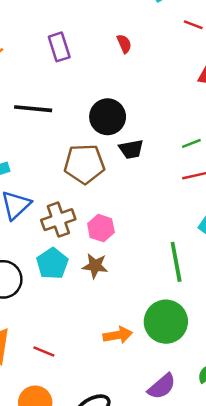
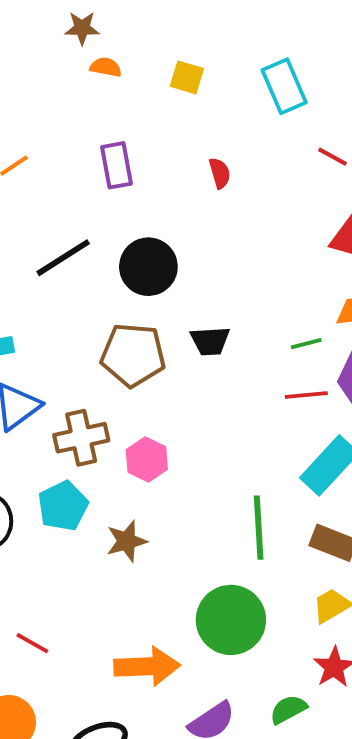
black line: (33, 109) -> (63, 258), turned -45
black circle: (108, 117) -> (148, 267), moved
brown star: (95, 266) -> (127, 541), moved, turned -30
orange arrow: (118, 335) -> (147, 666), moved, size x1.4

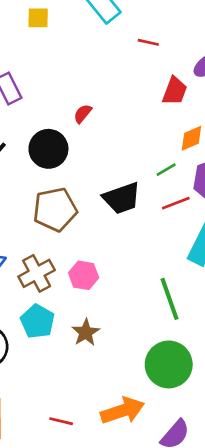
red semicircle: (220, 173) -> (83, 114), moved, turned -108
black trapezoid: (210, 341) -> (122, 198), moved, size x1.4
red line: (32, 643) -> (61, 421), moved

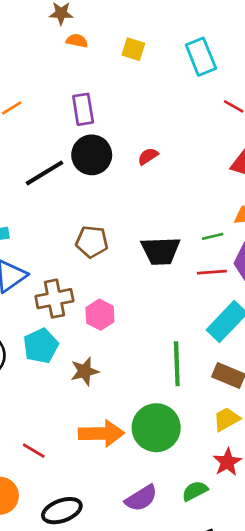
black circle: (48, 149) -> (92, 155), moved
brown pentagon: (55, 209) -> (92, 242), size x0.7
orange arrow: (123, 411) -> (101, 433), moved

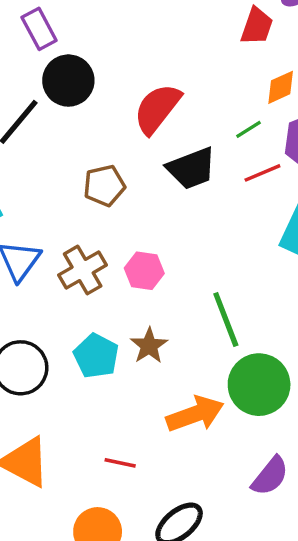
red semicircle: (148, 156) -> (157, 109), moved, size x2.0
cyan pentagon: (41, 346) -> (96, 356), moved
green line: (177, 364) -> (226, 319), moved

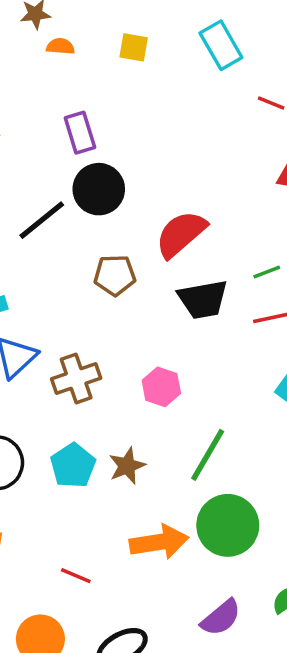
brown pentagon: (104, 186) -> (115, 275), moved
pink hexagon: (144, 271) -> (161, 387), moved
green line: (226, 319) -> (208, 455), turned 40

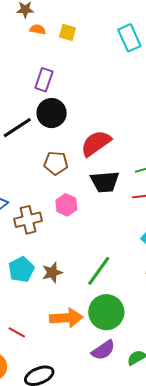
yellow square: (134, 47) -> (67, 32), moved
purple rectangle: (80, 133) -> (44, 80), turned 30
pink hexagon: (161, 387) -> (66, 205), moved
purple semicircle: (221, 618) -> (103, 350), moved

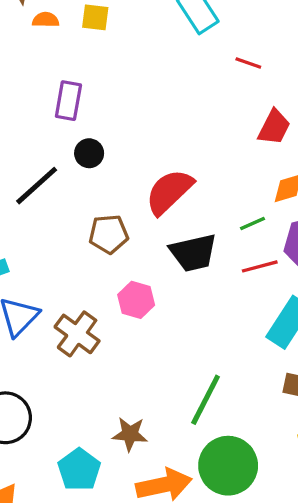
black circle: (52, 113) -> (89, 153), size x0.6
brown cross: (28, 220) -> (77, 334), turned -32
cyan pentagon: (21, 269) -> (79, 470), moved
brown star: (52, 273) -> (130, 434), moved, turned 30

